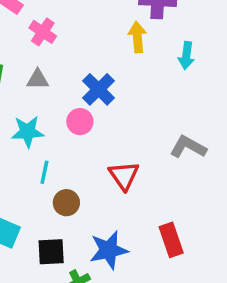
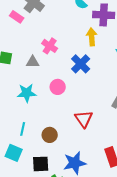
pink cross: (43, 32) -> (50, 46), moved
blue cross: (99, 89) -> (81, 64), moved
cyan line: (44, 172) -> (23, 129), moved

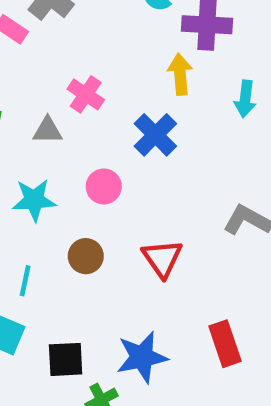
brown circle: (50, 135) -> (86, 256), moved

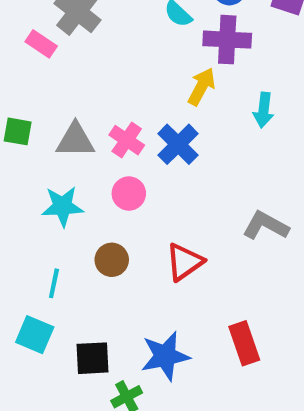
yellow arrow: (180, 74) -> (202, 87), turned 33
pink cross: (86, 94) -> (127, 140), moved
gray triangle: (48, 130) -> (75, 140), size x1.4
red triangle: (162, 258) -> (184, 262), turned 30

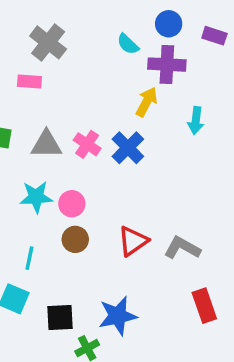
pink rectangle: (41, 44) -> (29, 81), moved, turned -30
pink circle: (129, 194) -> (72, 204), moved
gray L-shape: (266, 226) -> (182, 248), moved
red rectangle: (244, 343) -> (204, 306), moved

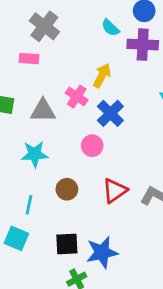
yellow arrow: (147, 102) -> (102, 75), moved
pink cross: (87, 144) -> (77, 97), moved
pink circle: (72, 204) -> (92, 146), moved
black square: (60, 317) -> (67, 244), moved

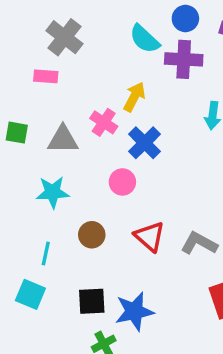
cyan semicircle: (110, 28) -> (145, 39), size x1.4
red triangle: (115, 191) -> (150, 236), turned -44

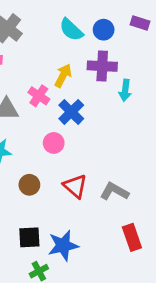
blue circle: (185, 18) -> (104, 30), moved
purple cross: (184, 59) -> (102, 66), moved

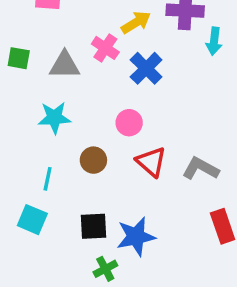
yellow arrow: (63, 76) -> (136, 22), turned 30
pink circle: (54, 143) -> (129, 123), moved

